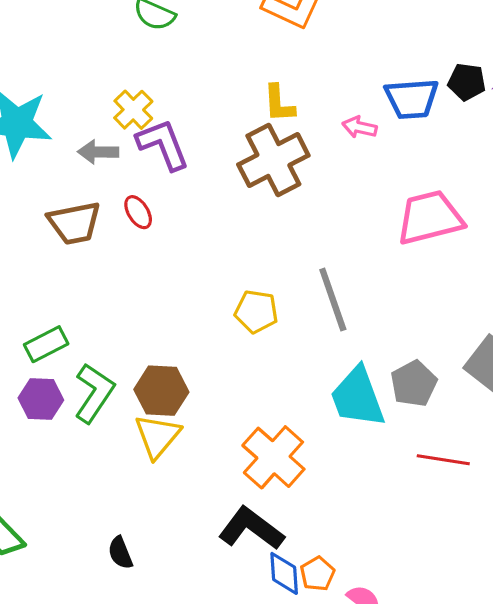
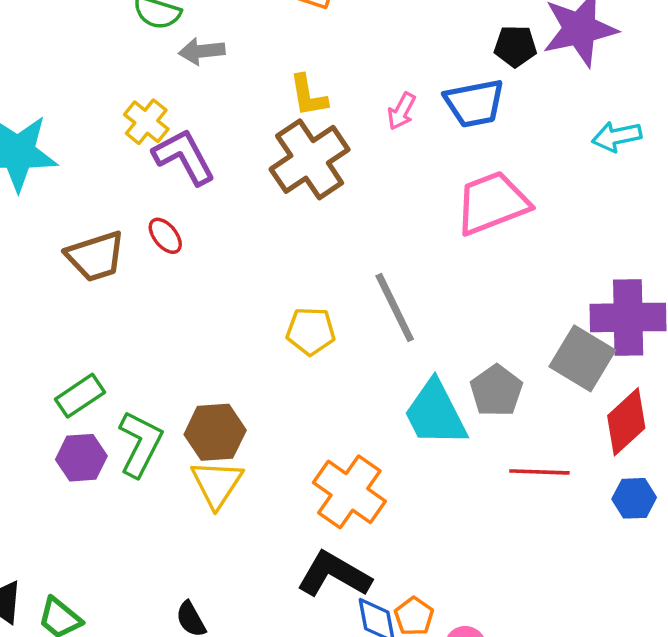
blue trapezoid: (412, 99) -> (474, 103), moved
pink arrow: (360, 127) -> (402, 111), turned -68
gray arrow: (98, 152) -> (202, 51), moved

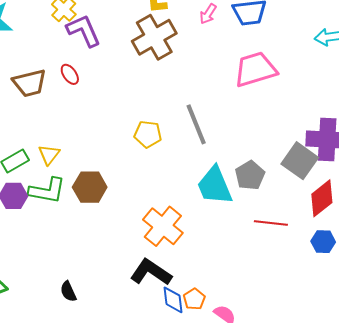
green L-shape: (140, 444) -> (47, 191), turned 69
yellow triangle: (217, 484) -> (49, 155), moved, size x0.7

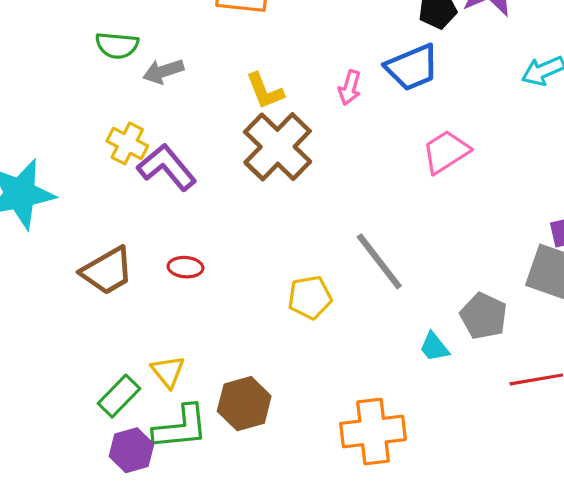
pink trapezoid: (255, 69) -> (446, 152), size x0.7
red ellipse: (70, 74) -> (185, 267), moved, turned -35
cyan trapezoid: (215, 186) -> (434, 347), size x0.5
orange cross: (163, 226) -> (373, 432), turned -30

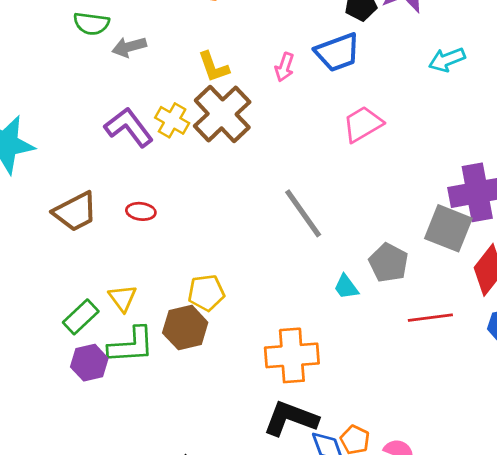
yellow cross: (127, 143) -> (172, 120), moved
yellow pentagon: (310, 297) -> (206, 293), moved

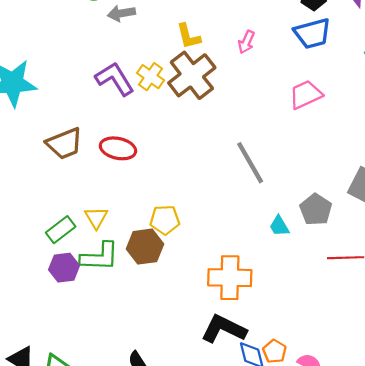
blue trapezoid: (337, 52) -> (312, 33), moved
red ellipse: (141, 211) -> (118, 148), size x1.5

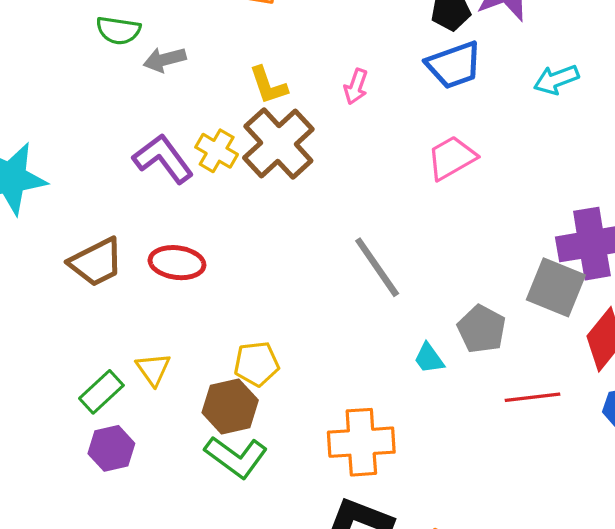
green L-shape: (100, 257) -> (236, 457), moved, turned 39

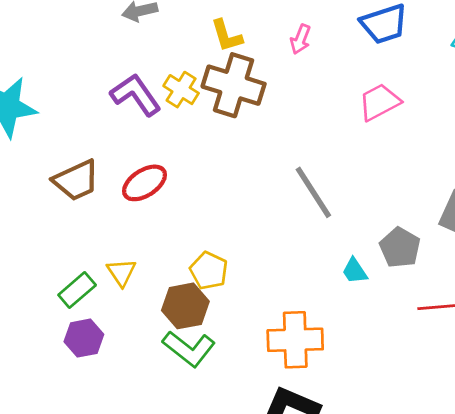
brown cross: (278, 144) -> (234, 85), turned -32
red ellipse: (177, 263) -> (144, 183), turned -42
yellow pentagon: (256, 364) -> (209, 271), turned 30

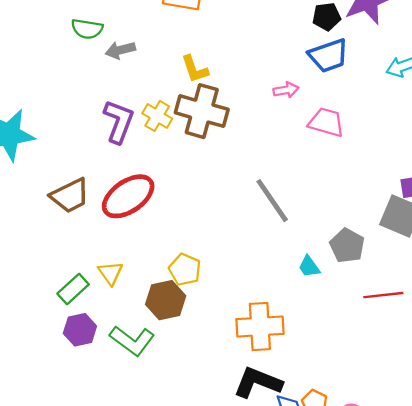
pink arrow: (301, 39) -> (286, 90), moved, turned -120
purple L-shape: (136, 95) -> (119, 121), turned 57
pink trapezoid: (379, 102) -> (326, 122), turned 45
red ellipse: (144, 183) -> (128, 196), size x1.4
green L-shape: (189, 349) -> (132, 341), moved

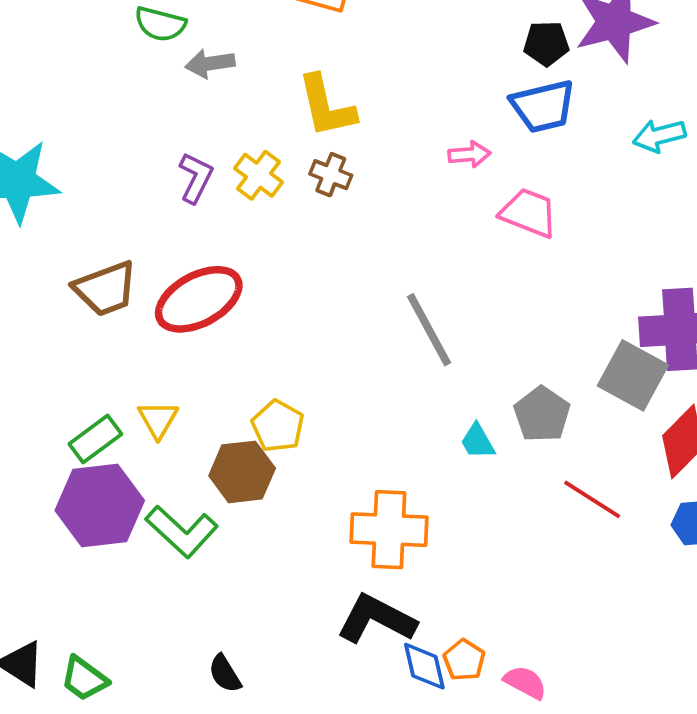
yellow L-shape: (195, 69) -> (326, 106), size x1.4
brown cross: (202, 111) -> (331, 175), size x0.5
purple L-shape: (119, 121) -> (196, 178), size x0.7
red line: (383, 295) -> (592, 499), turned 33
purple hexagon: (80, 330) -> (100, 506), size x1.6

